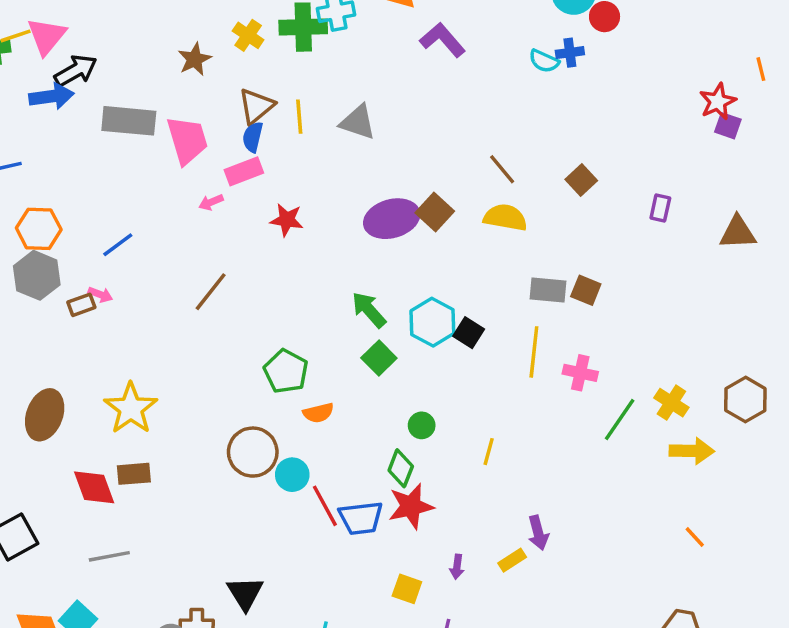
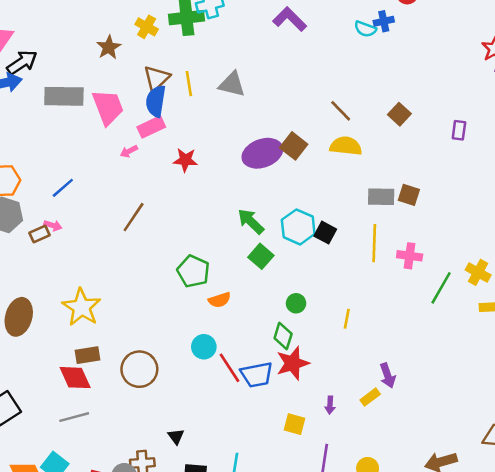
blue semicircle: (253, 137) -> (156, 101), size x1.4
brown circle: (253, 452) -> (139, 369), moved
red diamond: (94, 487) -> (75, 378), moved
black triangle: (245, 593) -> (176, 436), size x0.6

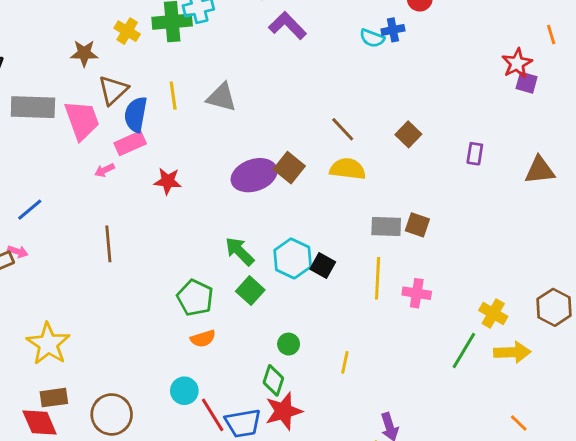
brown star: (109, 47) -> (84, 53), turned 30
brown triangle: (157, 78) -> (113, 90), moved
brown line: (134, 217) -> (108, 244), turned -40
green pentagon: (193, 271) -> (195, 298), moved
green line: (441, 288) -> (464, 350), moved

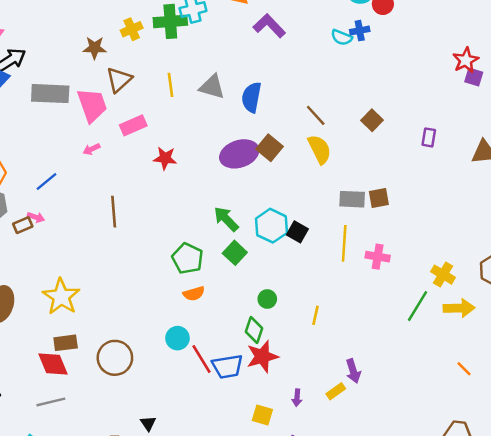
yellow cross: (127, 31) -> (132, 29), turned 35
blue semicircle: (136, 115) -> (251, 97), moved
yellow semicircle: (348, 169) -> (320, 149), turned 56
pink arrow: (105, 170) -> (92, 149), moved
brown square: (417, 225) -> (379, 198), turned -30

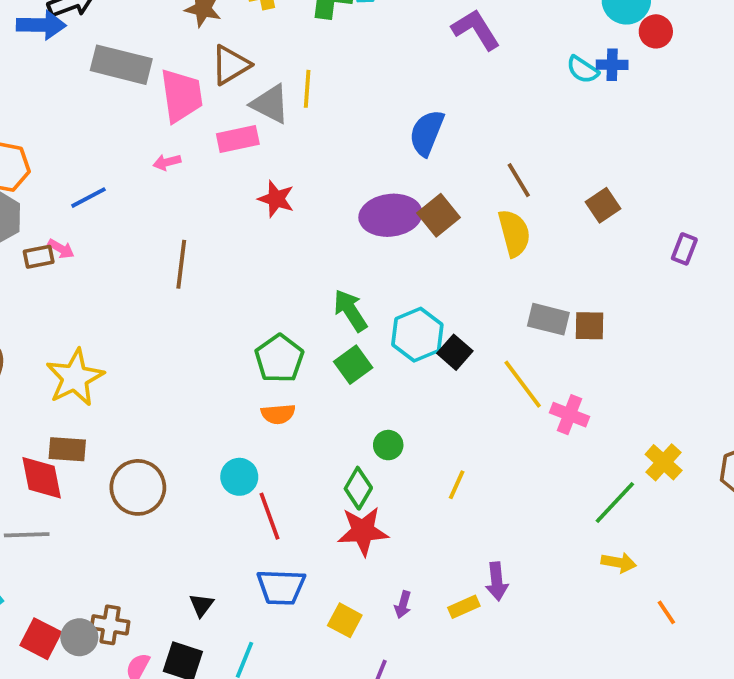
gray triangle: (212, 87) -> (270, 104), moved
yellow line: (344, 243) -> (523, 384), turned -52
yellow arrow: (459, 308) -> (619, 563), moved, size x0.7
blue trapezoid: (227, 366) -> (281, 587), moved
black triangle: (148, 423) -> (201, 605), moved

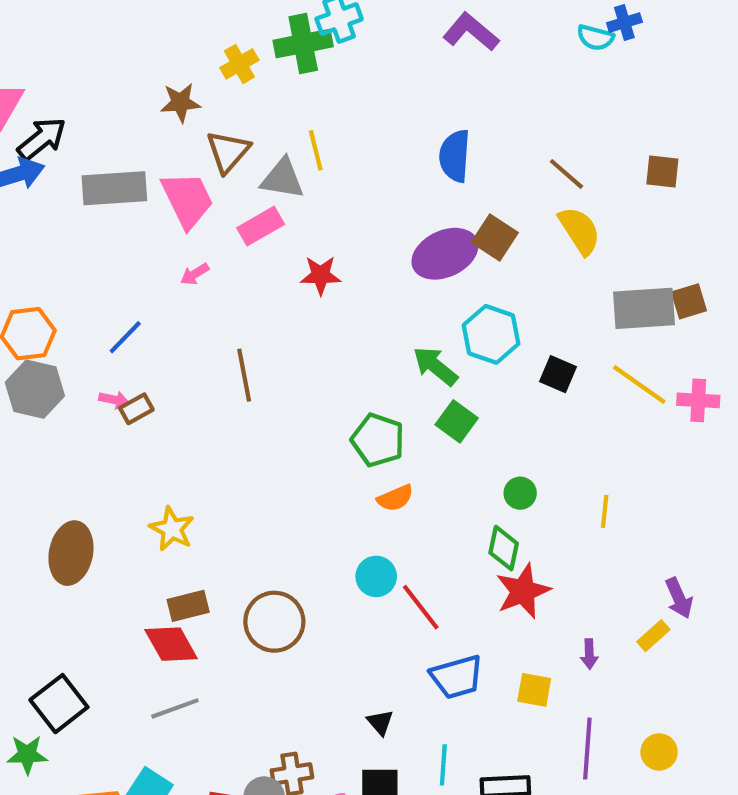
brown square: (603, 205) -> (662, 171), turned -32
brown rectangle: (39, 257) -> (136, 409), moved
gray rectangle: (548, 319) -> (644, 308), size x1.4
cyan hexagon: (417, 335) -> (491, 334), moved
yellow star: (75, 378) -> (172, 529), size x0.7

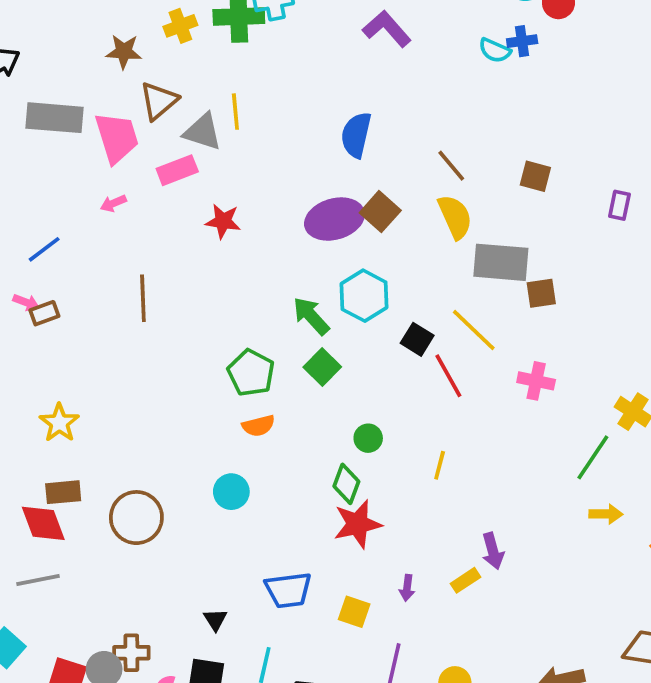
gray rectangle: (644, 308) -> (501, 262), moved
yellow line: (639, 384) -> (474, 330), moved
red line: (421, 607) -> (448, 376), moved

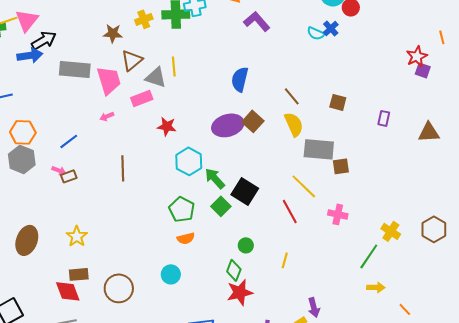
blue cross: (522, 41) -> (331, 28), turned -35
cyan hexagon: (364, 296) -> (189, 161), moved
black square: (417, 339) -> (245, 191), moved, size x1.5

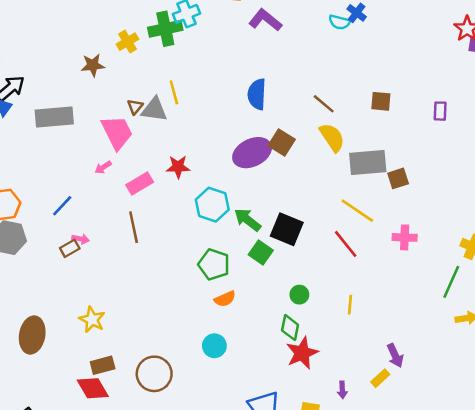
brown triangle: (132, 60) -> (135, 107), moved, size x0.6
pink trapezoid: (109, 80) -> (117, 132), moved
pink rectangle: (142, 98) -> (140, 183), moved
pink arrow: (59, 170) -> (81, 239), moved

